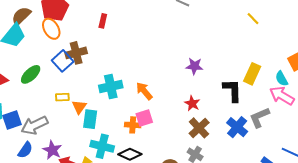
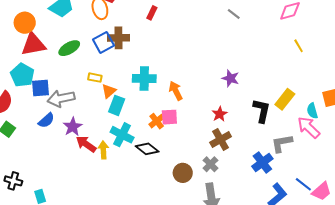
orange cross: (133, 125) -> (157, 121), turned 35
blue cross: (237, 127) -> (262, 162), moved

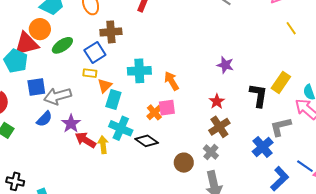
orange circle: (25, 23) -> (40, 29), moved
blue square: (104, 43) -> (95, 52), moved
cyan pentagon: (22, 75) -> (16, 61), moved

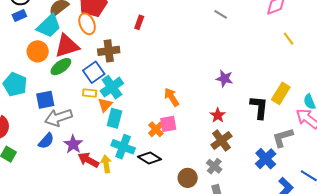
red triangle: (26, 44) -> (67, 46), moved
cyan cross: (139, 71) -> (112, 87), moved, turned -30
blue square: (36, 87) -> (45, 100), moved

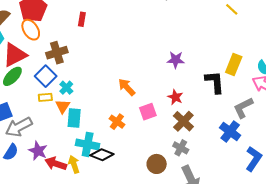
cyan cross: (112, 87) -> (66, 88), size x0.6
pink square: (168, 124) -> (148, 112), moved
black diamond: (150, 158) -> (102, 155), moved

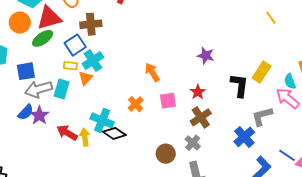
cyan cross: (66, 88) -> (93, 61), size x1.5
cyan rectangle: (74, 118) -> (62, 89), moved
purple star: (38, 151) -> (39, 115), moved

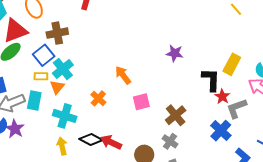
red star: (198, 92) -> (222, 97), moved
orange cross: (136, 104) -> (98, 98), moved
cyan cross: (102, 120) -> (65, 116), moved
red arrow: (67, 133) -> (111, 142), moved

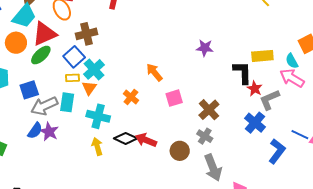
yellow rectangle: (232, 64) -> (262, 56), turned 60

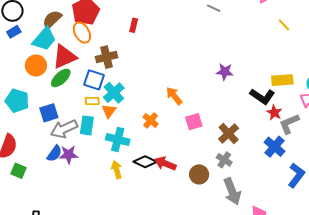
blue square: (74, 57) -> (94, 80), turned -30
black L-shape: (243, 72) -> (262, 96), turned 125
purple star: (49, 132) -> (69, 155), turned -30

